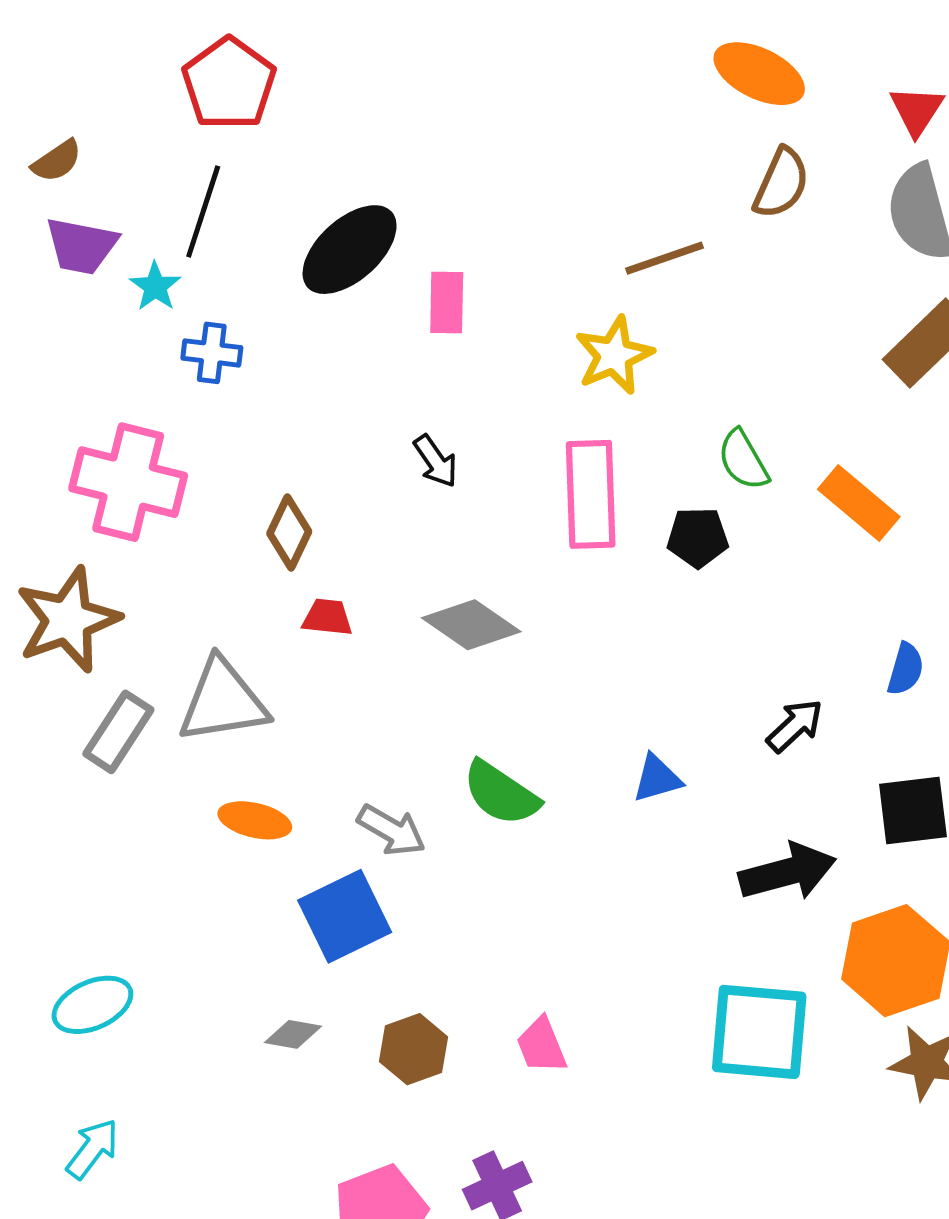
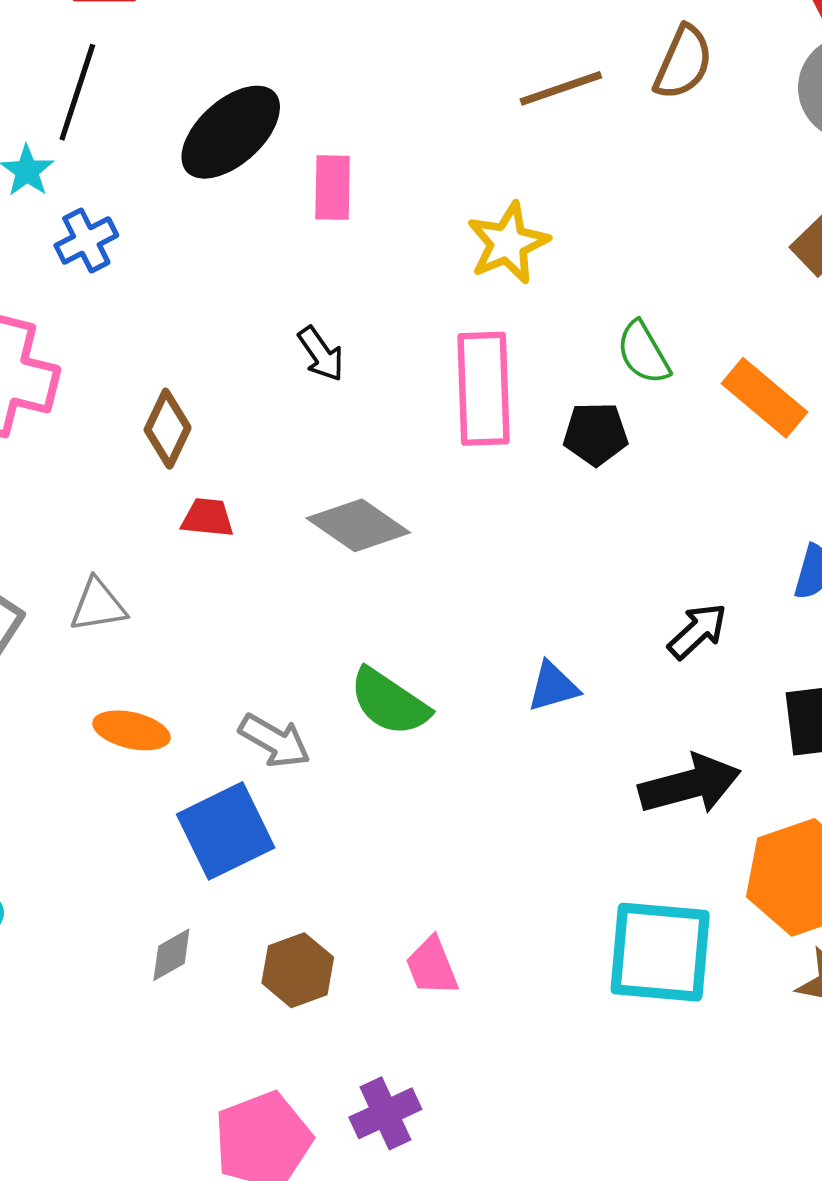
brown line: (664, 258) -> (561, 88), moved
blue cross: (212, 353) -> (86, 240), turned -34
gray triangle: (223, 701) -> (98, 605), size x0.6
gray diamond: (293, 1034) -> (171, 955), turned -40

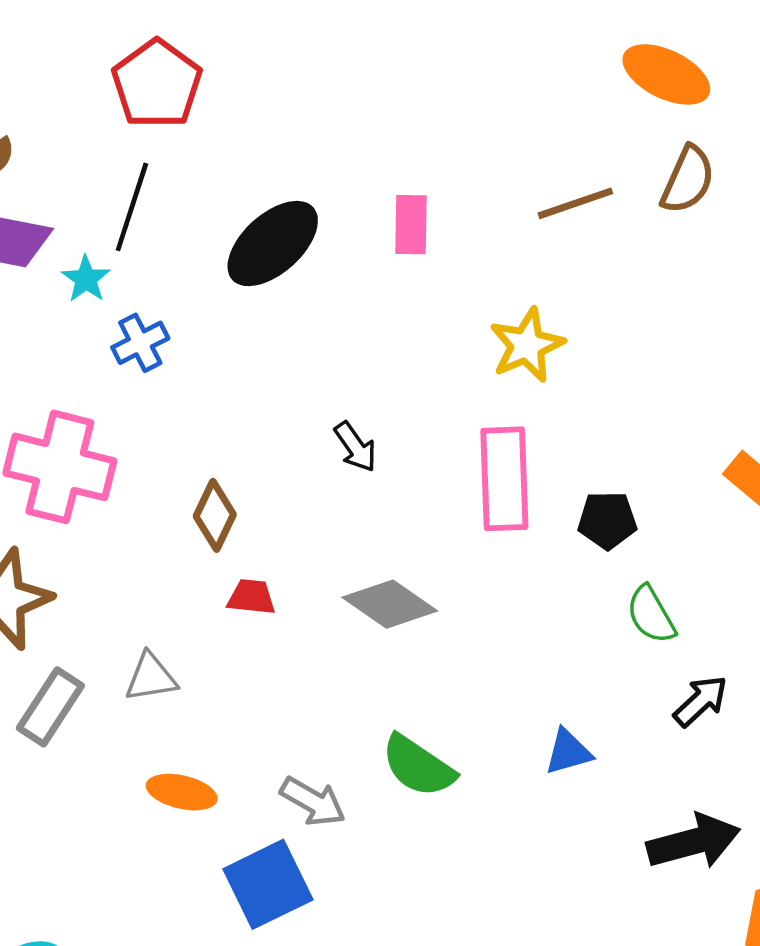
pink rectangle: (333, 188) -> (411, 225), moved
green semicircle: (643, 353) -> (651, 615), moved

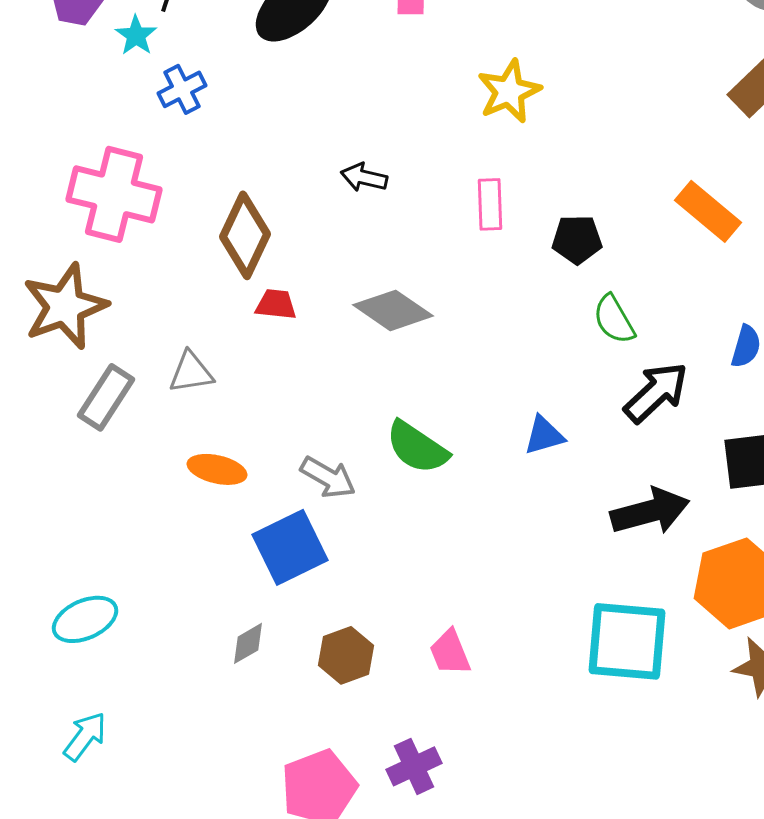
black arrow: (355, 447) -> (364, 177), turned 138
pink rectangle: (504, 479) -> (490, 204), size x0.6
brown diamond: (215, 515) -> (245, 235), size x1.4
black arrow: (701, 701) -> (656, 392), size x1.4

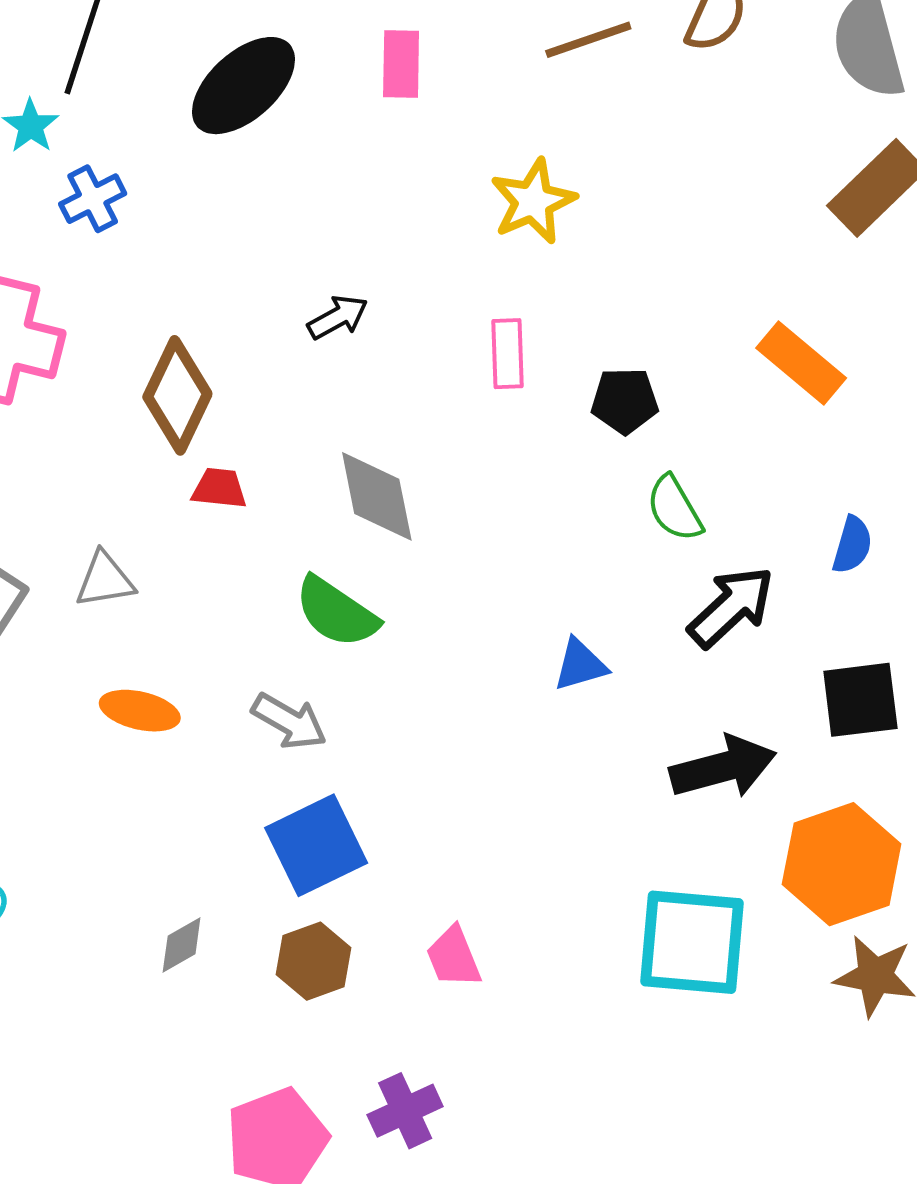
black arrow: (364, 177) -> (338, 317), turned 138
gray diamond: (393, 310) -> (377, 496), turned 44
green semicircle: (417, 447) -> (336, 612), moved
blue square: (290, 547) -> (316, 845), moved

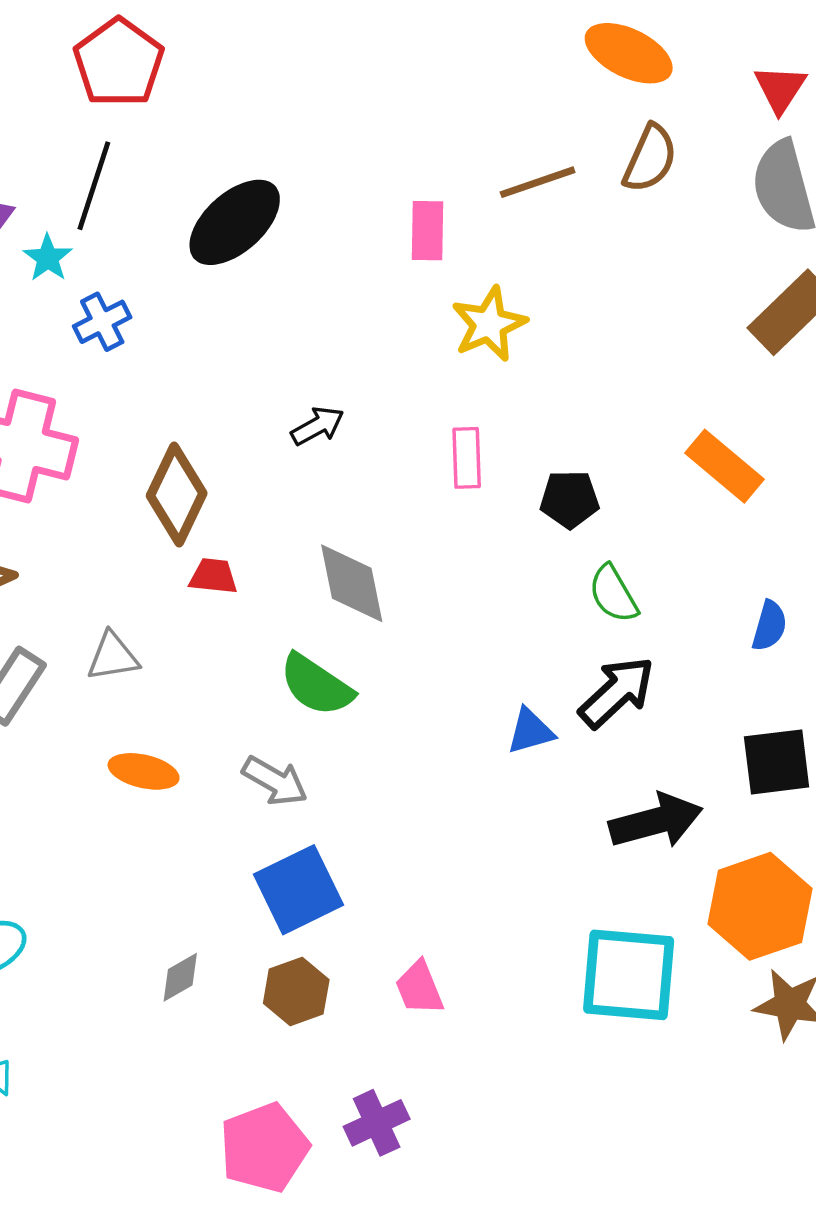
pink rectangle: (401, 64) -> (428, 231), moved
black arrow: (731, 607) -> (617, 692), moved

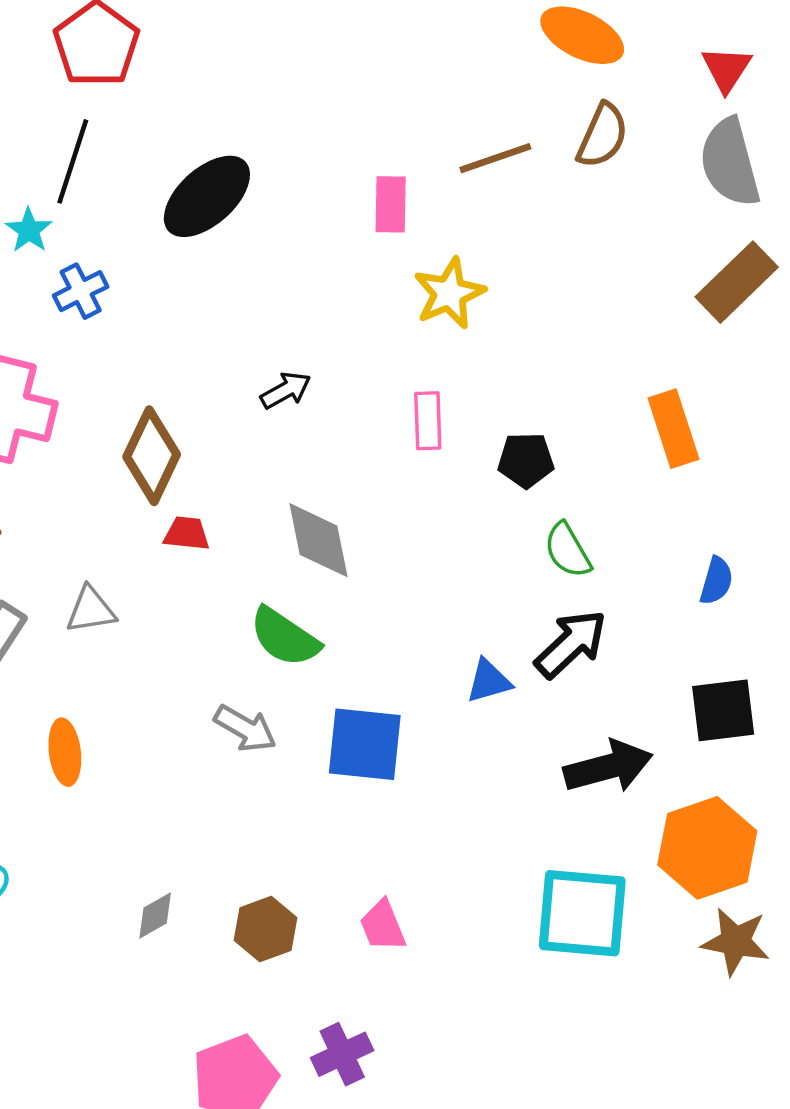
orange rectangle: (724, 466) -> (674, 429), turned 32
orange ellipse: (144, 771) -> (65, 752), moved, turned 70
blue square: (299, 890) -> (365, 744), moved, turned 32

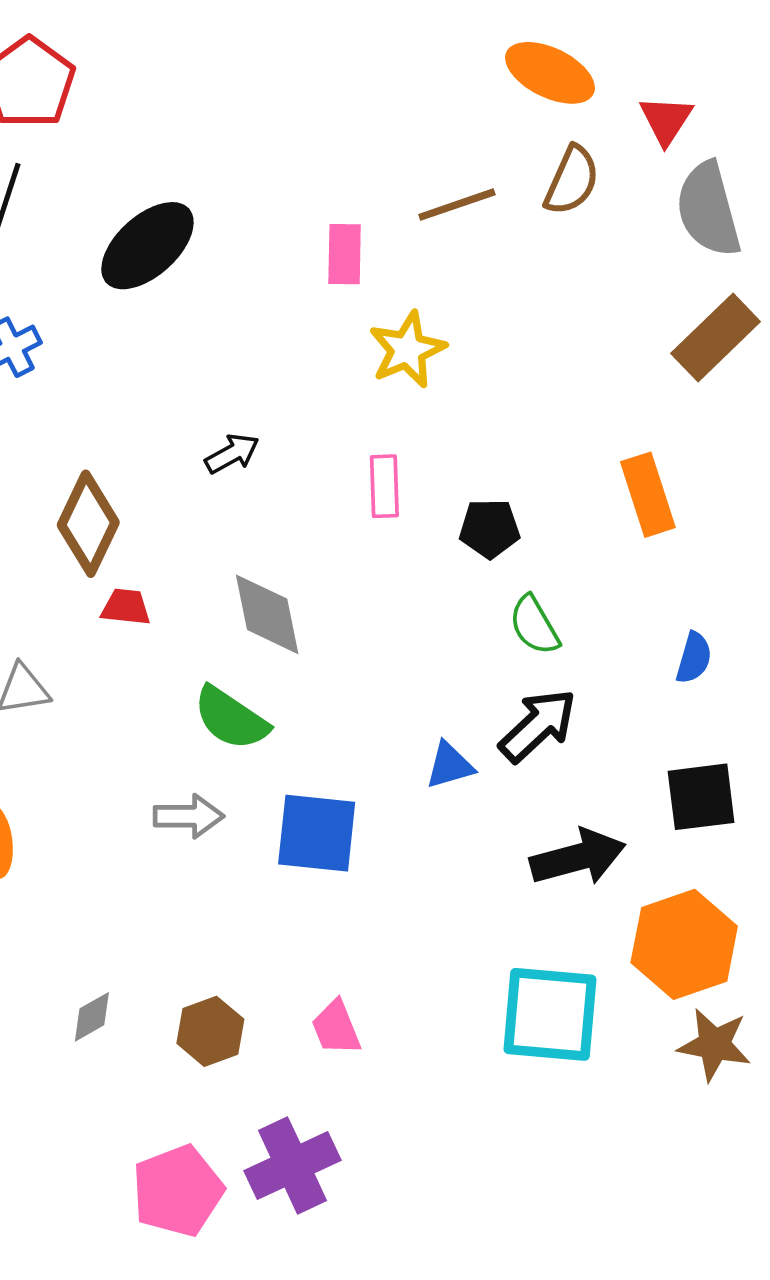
red triangle: (726, 69) -> (666, 120), moved
gray arrow: (245, 728) -> (189, 816), turned -30
purple cross: (342, 1054) -> (293, 1165), size x1.4

